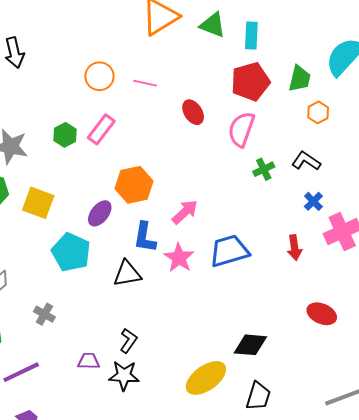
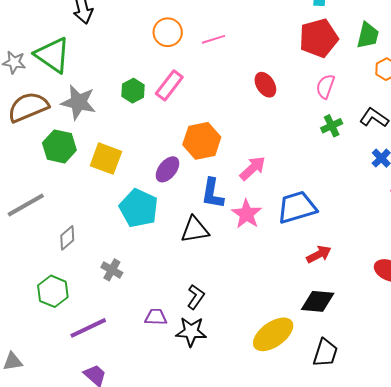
pink line: (145, 83) -> (213, 39), turned -30
red ellipse: (193, 112) -> (265, 85), moved
pink semicircle: (241, 129) -> (325, 86), moved, size x0.7
red arrow: (294, 248) -> (319, 254), moved, turned -110

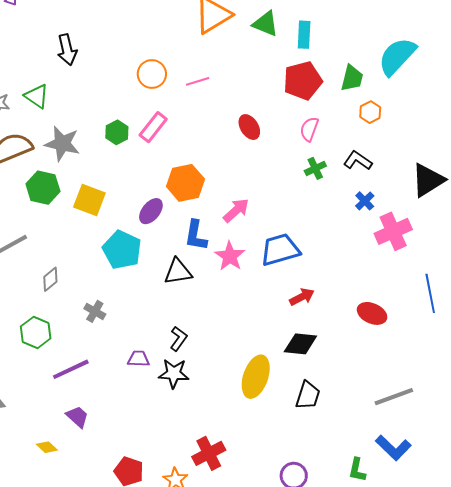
green triangle: (53, 55) -> (37, 96), size x0.7
yellow ellipse: (273, 334) -> (256, 377), turned -36

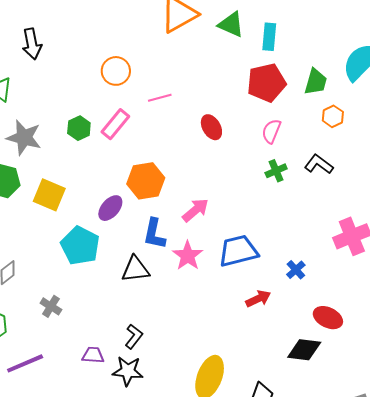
pink line: (198, 81) -> (160, 98), moved
blue cross: (365, 201) -> (296, 270), moved
black diamond: (300, 344) -> (304, 350), moved

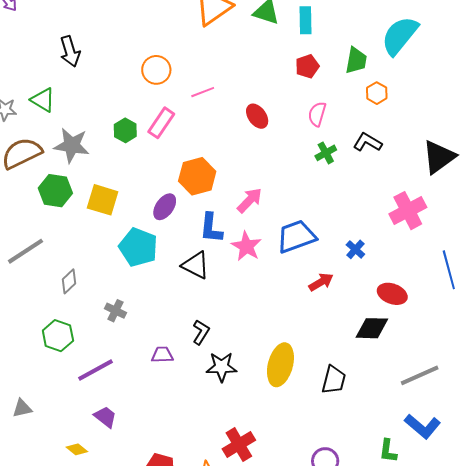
red pentagon: (266, 83) -> (307, 66), size x0.6
black triangle: (135, 269) -> (196, 265), turned 40
black star: (128, 371) -> (221, 367), moved

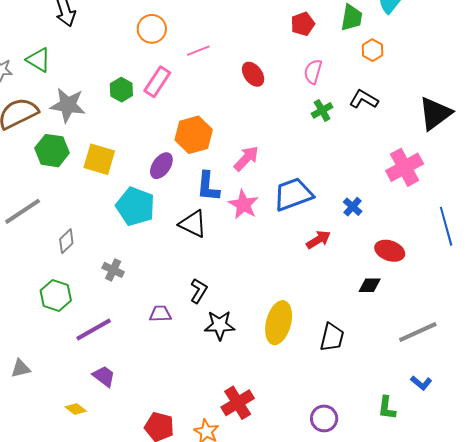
black diamond: (372, 328) -> (370, 285), size x0.7
blue L-shape: (423, 426) -> (421, 383), size x0.6

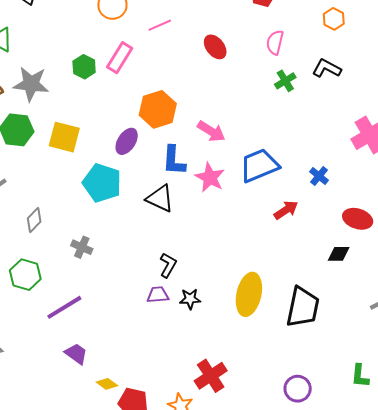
pink arrow: (246, 158) -> (211, 131), turned 80
purple trapezoid: (160, 314) -> (158, 295), moved
black star: (220, 325) -> (190, 299), size x0.7
black trapezoid: (332, 337) -> (303, 307), size x1.4
yellow diamond: (76, 409) -> (107, 384), moved

